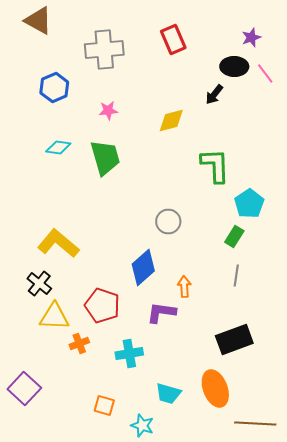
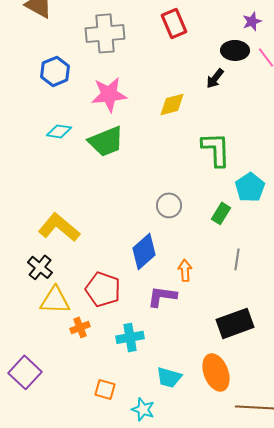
pink star: (108, 110) -> (109, 94), size x1.8
green trapezoid: (105, 158) -> (106, 141), turned 84
green rectangle: (234, 236) -> (221, 213), moved

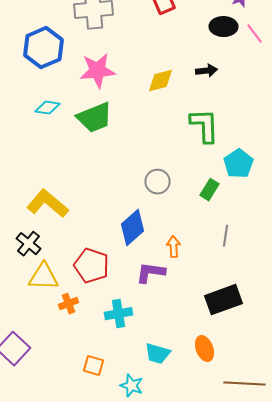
blue hexagon: (55, 71) -> (44, 48), size x1.4
black arrow: (215, 78) -> (206, 71), moved, turned -135
orange ellipse: (216, 372) -> (204, 349), size x0.7

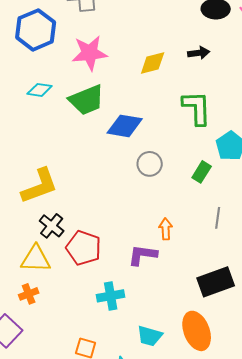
yellow L-shape: (48, 204) -> (40, 186), turned 120
blue diamond: (132, 228) -> (125, 126), moved, turned 51
black cross: (28, 244) -> (52, 226), moved
orange cross: (68, 304) -> (29, 294), moved
orange ellipse: (204, 349) -> (197, 331), size x1.5

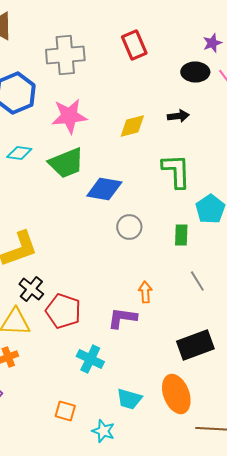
green rectangle: (202, 172) -> (181, 235), turned -30
gray line: (218, 218) -> (197, 281), turned -40
cyan cross: (111, 296) -> (90, 359), turned 36

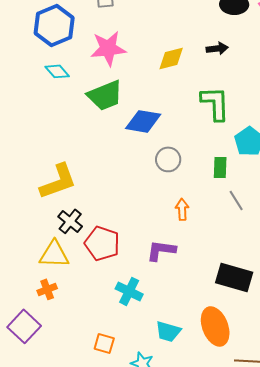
cyan diamond: (19, 153) -> (57, 71), moved, turned 40
gray line: (197, 281) -> (236, 200), moved
orange arrow: (145, 292) -> (182, 209), moved
black rectangle: (195, 345) -> (234, 277), turned 36

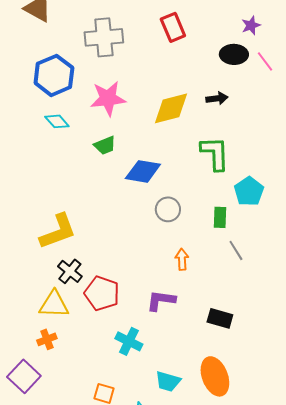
yellow diamond: (171, 58) -> (171, 108), size x1.4
green trapezoid: (105, 95) -> (105, 145), size x0.6
black rectangle: (234, 277) -> (220, 318), moved, size x0.7

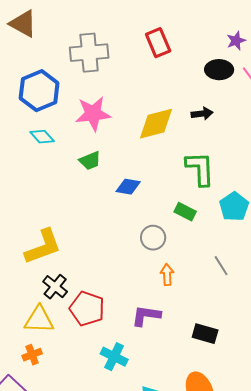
blue diamond: (143, 171) -> (128, 187), size x0.7
gray circle: (168, 209) -> (153, 238), moved
green rectangle: (220, 217) -> (185, 212), moved, turned -65

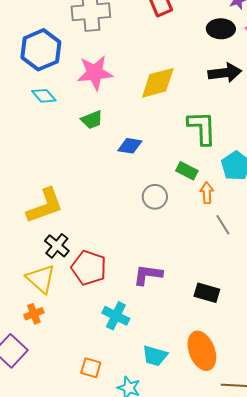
black arrow: (202, 114) -> (225, 73), moved, size x1.5
orange arrow: (167, 275) -> (207, 193), moved
yellow triangle: (39, 320) -> (41, 279), turned 40

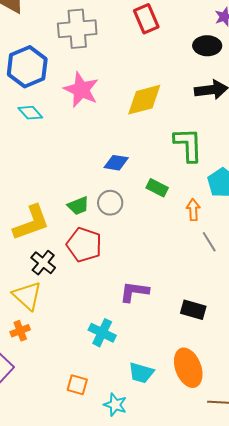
pink star: (95, 73) -> (81, 90), turned 30
green trapezoid: (92, 120) -> (78, 206), moved
green rectangle: (187, 171) -> (157, 188), moved
gray circle: (155, 197) -> (110, 203), moved
red pentagon: (89, 268) -> (84, 245), moved

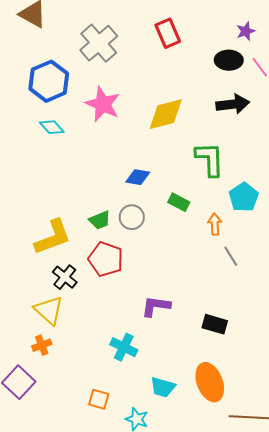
gray cross: (77, 29) -> (99, 43), turned -36

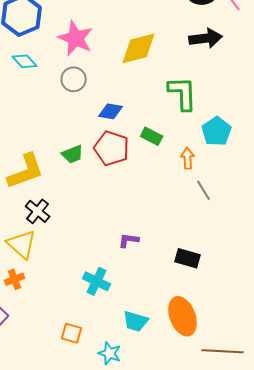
gray circle: (132, 217) -> (74, 79), moved
red pentagon: (106, 259) -> (112, 148), moved
purple L-shape: (156, 306) -> (129, 240), size x0.7

